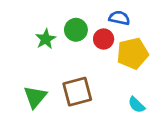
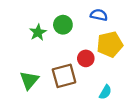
red circle: (104, 39) -> (86, 58), moved
cyan semicircle: (136, 105) -> (105, 92), moved, turned -104

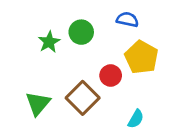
yellow pentagon: (110, 44) -> (141, 57), turned -30
brown square: (64, 76) -> (83, 98), turned -30

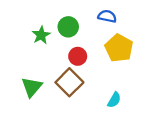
red circle: (111, 76) -> (78, 56), moved

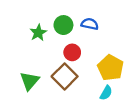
blue semicircle: (107, 16) -> (90, 24), moved
yellow pentagon: (119, 48) -> (111, 68), moved

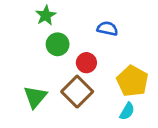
green circle: (63, 25) -> (58, 44), moved
green star: (38, 33) -> (46, 15), moved

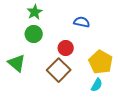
green circle: (58, 44) -> (34, 34), moved
green triangle: (35, 97) -> (17, 63), moved, turned -30

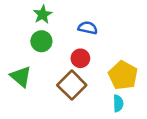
blue semicircle: (82, 22) -> (88, 28), moved
cyan semicircle: (97, 85) -> (118, 103), turned -32

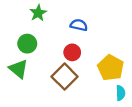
green circle: (41, 41) -> (27, 44), moved
cyan semicircle: (118, 103) -> (120, 93), moved

